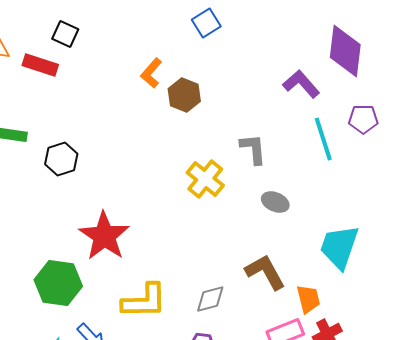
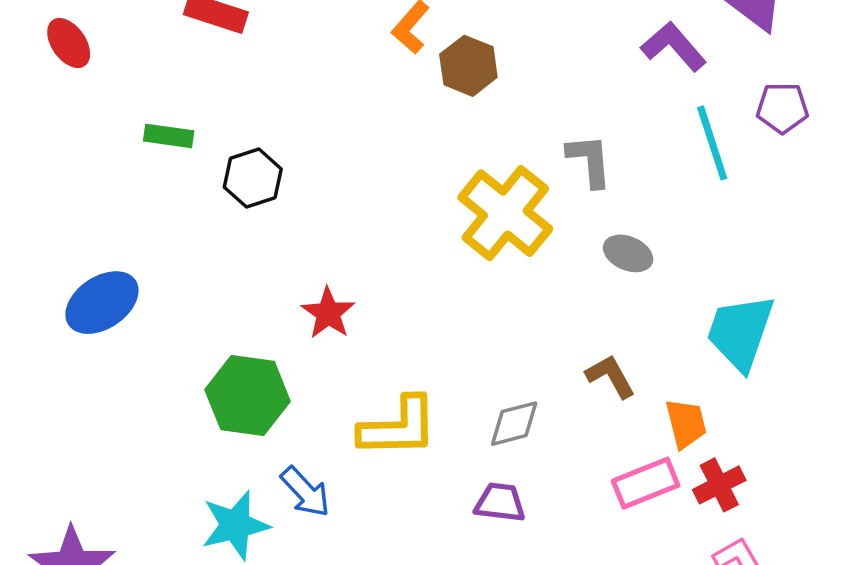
yellow cross: (205, 179) -> (505, 213), size x1.4
red star: (104, 236) -> (328, 313), size x0.6
brown L-shape: (265, 272) -> (611, 376), size x0.7

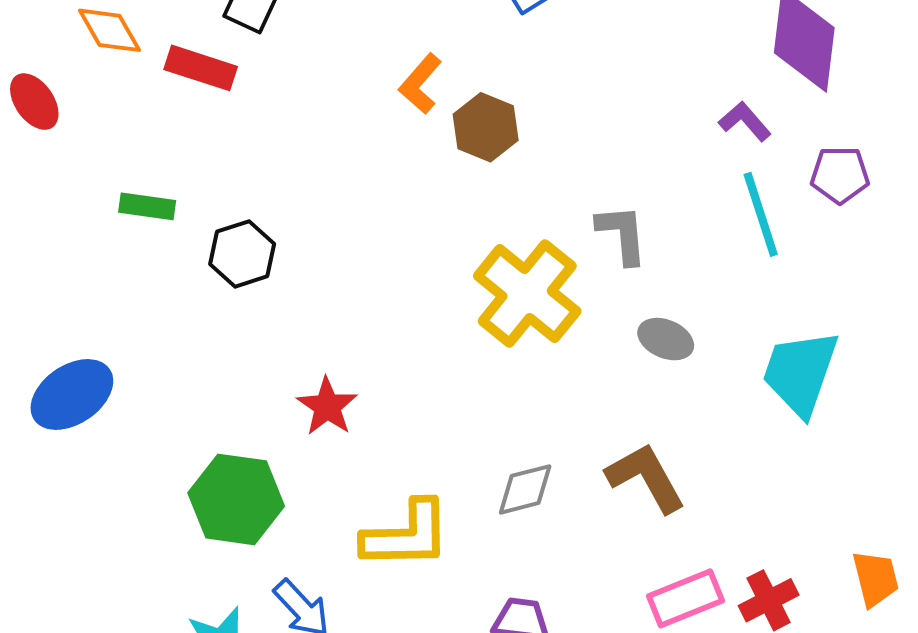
purple L-shape: (674, 47) -> (745, 121), moved, size x0.7
cyan trapezoid: (740, 332) -> (800, 373), moved
brown L-shape: (611, 376) -> (646, 478), size x1.4
gray diamond: (514, 424) -> (525, 489), moved
orange trapezoid: (686, 424) -> (876, 579), moved

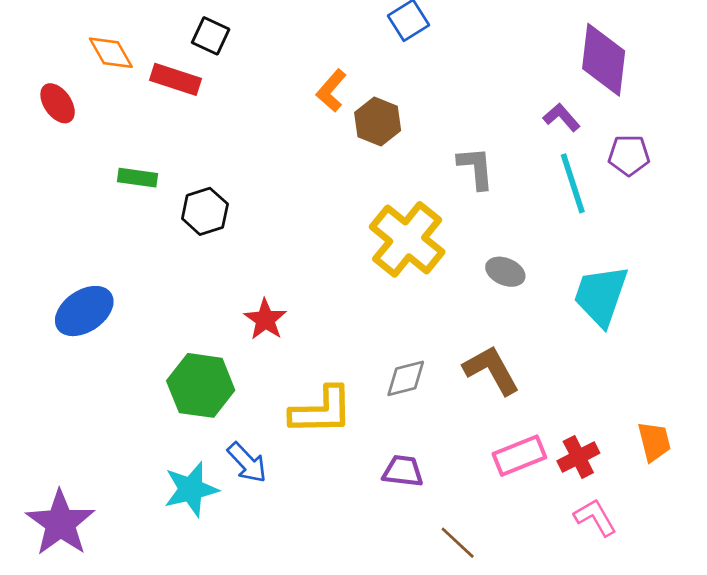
gray L-shape: (622, 234) -> (476, 168), moved

